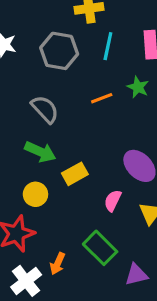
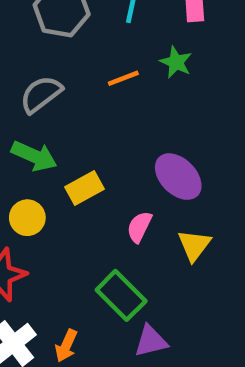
gray semicircle: (45, 109) -> (41, 94), turned -84
orange arrow: (58, 264) -> (66, 346), moved
purple triangle: (136, 275) -> (151, 341), moved

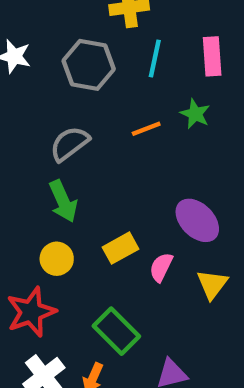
green arrow: (34, 156) -> (63, 201), turned 42
yellow rectangle: (84, 188) -> (121, 248), moved
green rectangle: (121, 295) -> (116, 331), moved

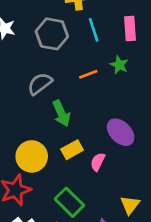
cyan line: (155, 58) -> (94, 30), turned -30
green arrow: (63, 201) -> (61, 113), moved
yellow circle: (57, 259) -> (32, 156), size x1.5
yellow triangle: (212, 284) -> (130, 205), moved

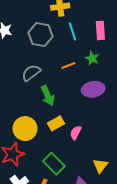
purple ellipse: (121, 132) -> (93, 89), moved, turned -55

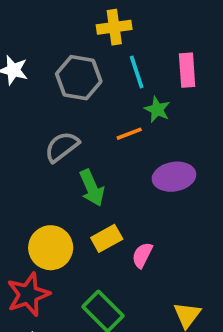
green star: (92, 58) -> (157, 109), moved

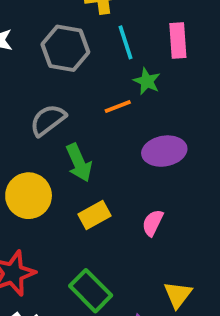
yellow circle: (51, 248) -> (29, 196), moved
pink semicircle: (142, 255) -> (153, 223), moved

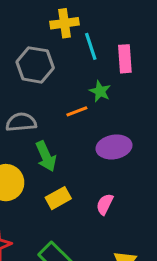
cyan line: (125, 42) -> (91, 46), moved
gray semicircle: (48, 120) -> (21, 122), turned 32

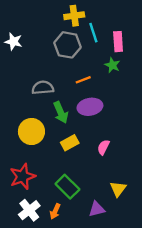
gray hexagon: (35, 65) -> (67, 45), moved
green star: (100, 91) -> (112, 65), moved
purple ellipse: (114, 147) -> (90, 107), moved

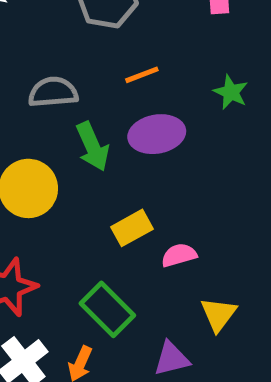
green star: (112, 65) -> (231, 92), moved
yellow rectangle: (70, 143) -> (132, 228), moved
pink semicircle: (103, 147) -> (179, 255), moved, turned 48

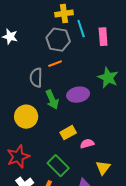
orange line: (142, 75) -> (55, 64), moved
gray semicircle: (53, 92) -> (36, 78), turned -84
green star: (231, 92) -> (108, 78), size x1.5

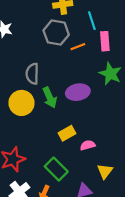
cyan line: (81, 29) -> (92, 21), moved
pink rectangle: (103, 37) -> (105, 41), moved
orange line: (55, 64) -> (78, 47), moved
yellow circle: (26, 117) -> (21, 103), moved

